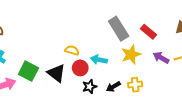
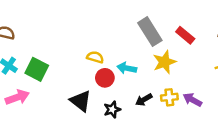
purple arrow: (161, 58) -> (192, 100), moved
green square: (28, 71) -> (37, 69), moved
black triangle: (56, 73) -> (81, 101), moved
black star: (90, 87) -> (112, 109), moved

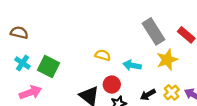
red circle: (105, 78) -> (112, 85), moved
yellow cross: (169, 97) -> (172, 92), turned -35

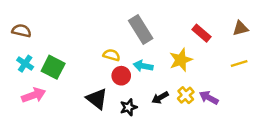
gray rectangle: (154, 31) -> (141, 29), moved
red circle: (112, 85) -> (121, 76), moved

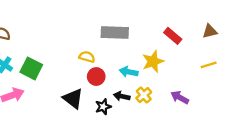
gray rectangle: (141, 29) -> (115, 32), turned -56
cyan arrow: (143, 66) -> (129, 72), moved
yellow cross: (186, 95) -> (144, 95), moved
black arrow: (160, 98) -> (122, 96), moved, turned 42

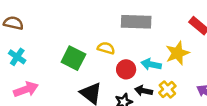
green square: (31, 68) -> (73, 58), moved
red circle: (96, 77) -> (126, 69), moved

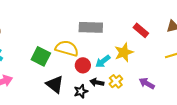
yellow semicircle: (106, 48) -> (67, 48), size x1.6
cyan arrow: (151, 64) -> (103, 61), turned -49

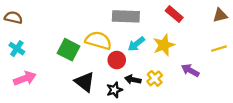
red rectangle: (141, 30) -> (174, 14), moved
cyan arrow: (103, 61) -> (136, 44), moved
purple arrow: (147, 83) -> (190, 70), moved

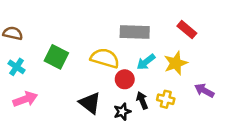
green square: (69, 50) -> (56, 57), moved
yellow cross: (155, 78) -> (166, 99), turned -35
black arrow: (133, 80) -> (142, 100), turned 56

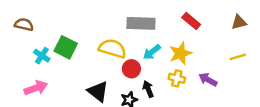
cyan cross: (17, 67) -> (42, 56), moved
yellow cross: (166, 99) -> (177, 78), moved

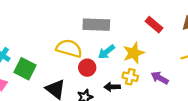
red rectangle: (191, 21) -> (154, 25), moved
green square: (66, 47) -> (25, 69), moved
black arrow: (148, 89) -> (112, 87), moved, turned -70

